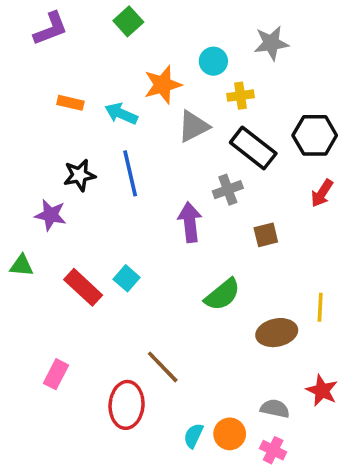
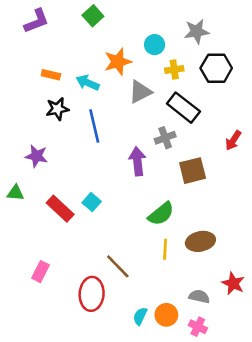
black hexagon: (315, 135) -> (216, 68), moved
black star: (79, 175) -> (57, 109), moved
brown square: (266, 235) -> (193, 171), size x1.5
yellow line: (320, 307) -> (165, 249), moved

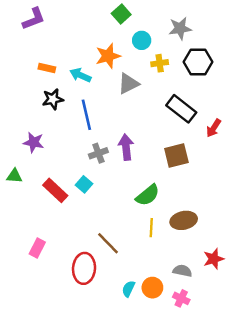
green square: (93, 16) -> (121, 14), moved
black rectangle: (183, 108) -> (181, 109), moved
gray cross: (165, 138) -> (98, 153), moved
red star: (233, 283) -> (214, 259), turned 30

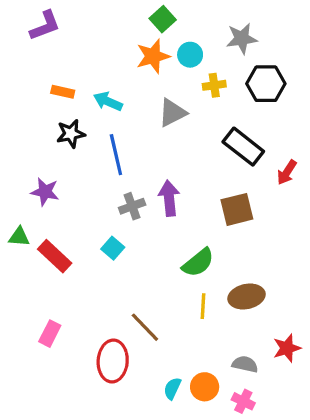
orange star: (108, 56) -> (153, 56), moved
red rectangle: (55, 190) -> (55, 256), moved

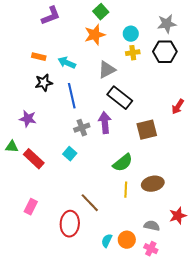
purple L-shape: (45, 26) -> (51, 16), moved
gray star: (242, 39) -> (167, 24), moved
cyan circle: (190, 55) -> (131, 34), moved
black rectangle: (243, 147) -> (120, 98), moved

